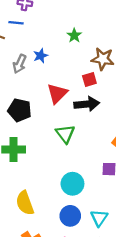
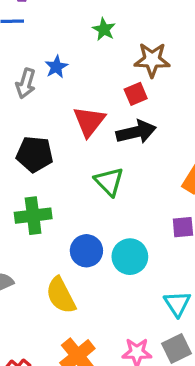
blue circle: (70, 216) -> (86, 251), moved

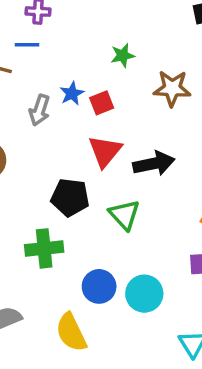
green star: (104, 29) -> (123, 55), turned 30
red square: (136, 94) -> (102, 103), moved
black pentagon: (35, 154) -> (70, 197), moved

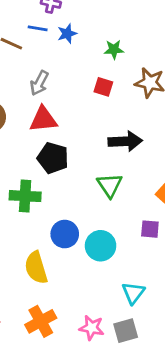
blue star: (72, 93) -> (67, 34), moved
red square: (102, 103) -> (103, 87), moved, turned 30
red triangle: (105, 151) -> (43, 119), moved, turned 36
green triangle: (124, 215) -> (110, 185), moved

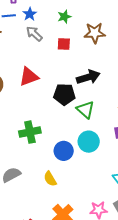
gray arrow: (39, 83) -> (34, 34), moved, turned 120
black pentagon: (53, 158) -> (64, 94), moved
cyan circle: (101, 246) -> (89, 142), moved
yellow semicircle: (36, 268) -> (50, 179), size x0.7

